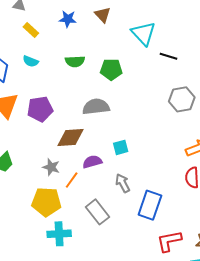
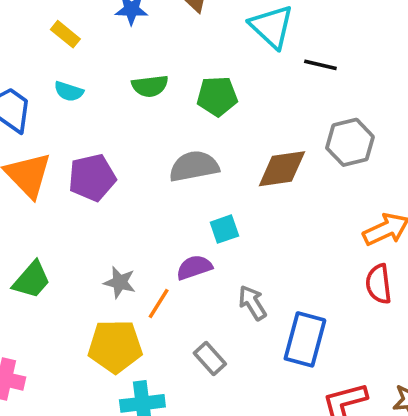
brown diamond: (70, 137) -> (282, 169), moved
cyan square: (121, 147) -> (224, 229), moved
gray rectangle: (97, 212) -> (210, 359), size x0.7

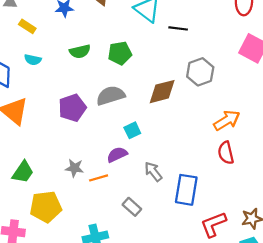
purple pentagon: (92, 178) -> (72, 108), moved
orange line: (159, 303) -> (99, 178), turned 48
yellow pentagon: (115, 346) -> (46, 207), moved

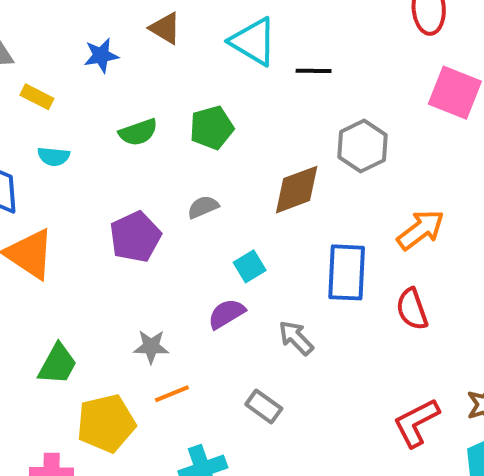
gray semicircle: (111, 96) -> (203, 207), size x0.6
red semicircle: (226, 153) -> (412, 309), moved
orange line: (99, 178) -> (172, 394), moved
blue rectangle: (186, 190) -> (347, 272), moved

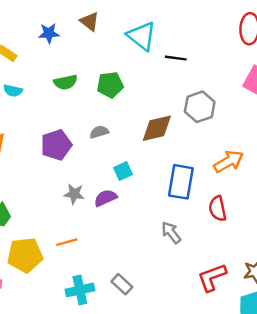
gray arrow: (296, 338) -> (171, 233), moved
gray star: (151, 347) -> (74, 194), moved
gray rectangle: (264, 407) -> (122, 284), moved

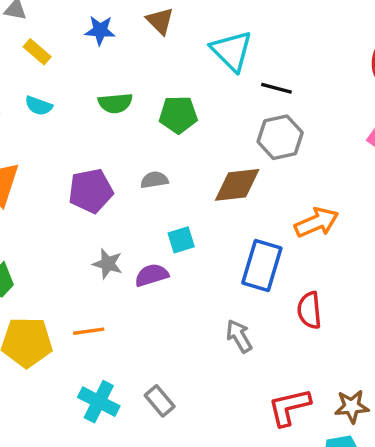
gray hexagon: (200, 107) -> (280, 137), moved
orange arrow: (229, 161) -> (317, 222), moved
cyan cross: (80, 290) -> (99, 402), turned 32

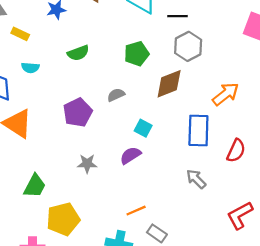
green pentagon: (178, 115) -> (137, 54), moved
cyan square: (181, 240) -> (143, 128), turned -30
gray star: (108, 264) -> (87, 164), moved
red semicircle: (309, 310) -> (236, 151), turned -135
orange line: (89, 331) -> (136, 211), moved

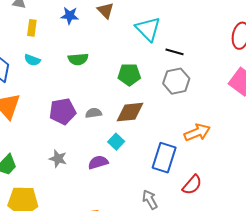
yellow rectangle: (20, 34) -> (32, 28), turned 56
brown diamond: (169, 84) -> (130, 112), moved
gray semicircle: (116, 95) -> (94, 113), moved

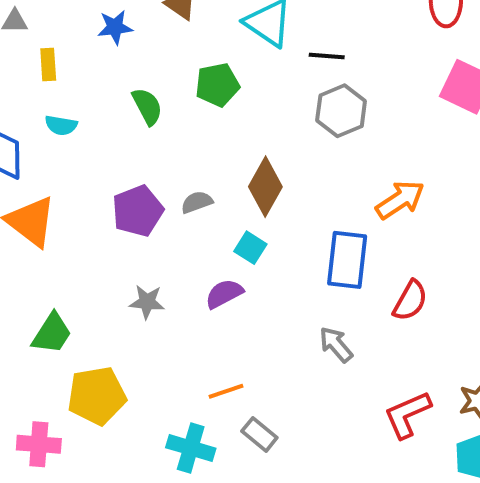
green semicircle: (78, 59) -> (147, 106), turned -102
green pentagon: (129, 75) -> (217, 85), moved
brown diamond: (130, 112) -> (265, 187), turned -44

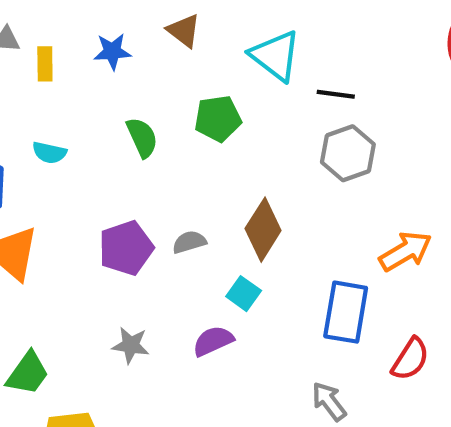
yellow rectangle: (48, 65) -> (45, 64), moved

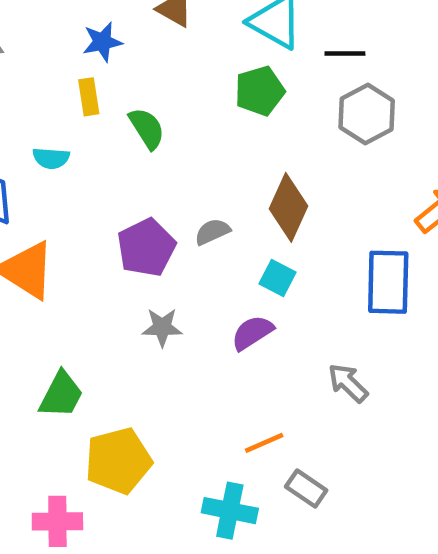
yellow rectangle: (45, 64) -> (89, 97), moved
green pentagon: (218, 119) -> (260, 91), moved
gray star: (131, 345) -> (162, 327), moved
gray arrow: (329, 401) -> (348, 383), moved

